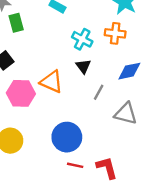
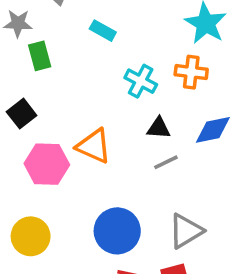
black triangle: (83, 66) -> (159, 128), moved, turned -49
gray line: (99, 92) -> (166, 162), turned 35
gray triangle: (126, 113) -> (186, 231), moved, turned -45

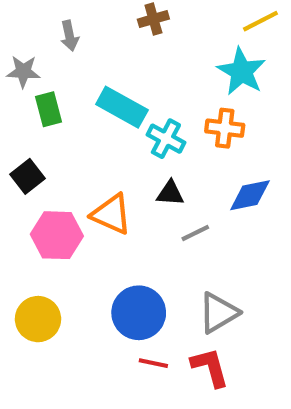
cyan rectangle: (103, 31) -> (122, 107), moved, size x1.6
black triangle: (159, 128) -> (170, 193), moved

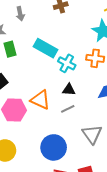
gray line: (195, 233) -> (68, 109), moved
gray triangle: (218, 313) -> (92, 134), moved, turned -35

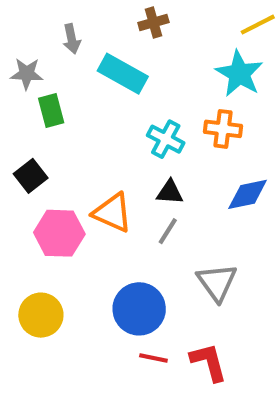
cyan rectangle: (45, 48) -> (123, 74), moved
gray line: (68, 109) -> (168, 231), turned -32

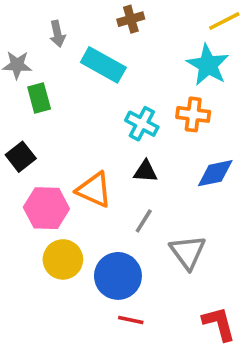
gray line: (168, 231) -> (144, 221), moved
yellow circle: (41, 315) -> (63, 259), moved
red L-shape: (209, 362) -> (219, 324), moved

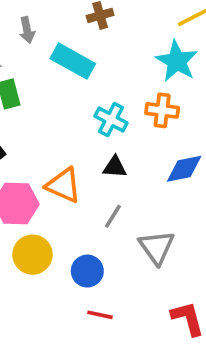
blue circle: (118, 276) -> (87, 271), size x0.7

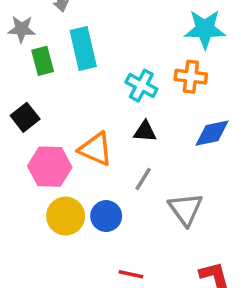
cyan rectangle: (73, 61) -> (83, 49), moved, turned 48
cyan star: (177, 61) -> (205, 29), turned -30
blue circle: (87, 271) -> (106, 216), moved

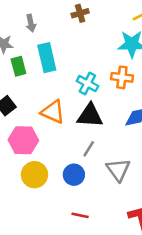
black triangle: (145, 131) -> (90, 116), size x1.6
orange triangle: (96, 149) -> (53, 112), moved
blue circle: (106, 216) -> (74, 175), moved

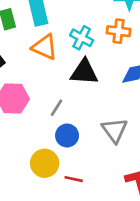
orange triangle: (53, 112) -> (45, 47), moved
gray line: (89, 149) -> (56, 108), moved
yellow circle: (34, 175) -> (45, 163), moved

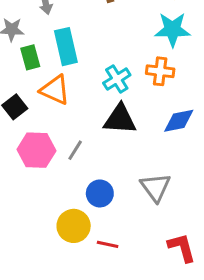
cyan cross: (82, 38) -> (117, 79), turned 30
orange triangle: (45, 47) -> (55, 90), moved
gray line: (56, 108) -> (75, 150), moved

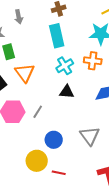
cyan rectangle: (66, 47) -> (57, 36), moved
orange triangle: (55, 90) -> (25, 73), turned 30
black triangle: (120, 119) -> (67, 92), size x0.7

